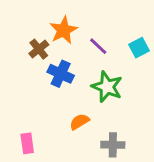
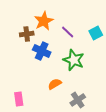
brown cross: (39, 49) -> (27, 34), turned 32
gray cross: (113, 145) -> (78, 100), turned -35

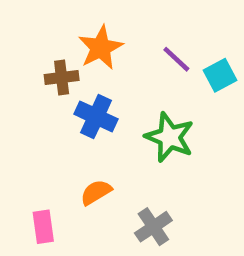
purple line: (68, 32) -> (176, 59), moved
orange semicircle: (55, 84) -> (96, 192), moved
gray cross: (78, 100) -> (153, 227), moved

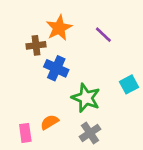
cyan square: (220, 75) -> (129, 84), moved
green star: (169, 137) -> (86, 98), moved
orange semicircle: (96, 192) -> (50, 122), moved

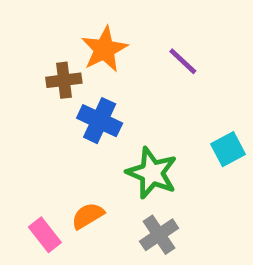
pink rectangle: (25, 133) -> (45, 235), turned -30

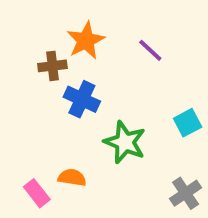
orange semicircle: (88, 216) -> (72, 178), turned 40
gray cross: (159, 235) -> (186, 193), moved

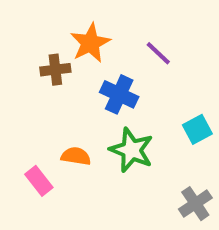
blue cross: (82, 99) -> (119, 94), moved
orange semicircle: (72, 178) -> (76, 156), moved
pink rectangle: (37, 193) -> (39, 181), moved

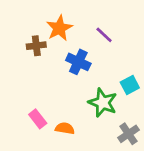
green star: (131, 150) -> (103, 103), moved
orange semicircle: (76, 156) -> (65, 128), moved
pink rectangle: (39, 181) -> (38, 119), moved

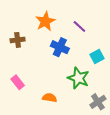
brown cross: (36, 46) -> (18, 40), moved
cyan square: (130, 85) -> (97, 56), moved
pink rectangle: (38, 119) -> (18, 82), moved

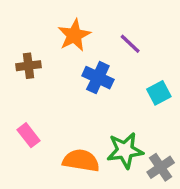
green star: (78, 78) -> (125, 150), moved, turned -30
orange semicircle: (50, 98) -> (81, 161), size x1.5

